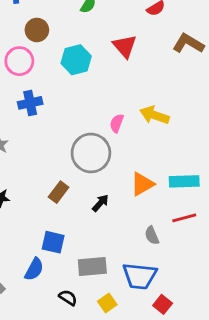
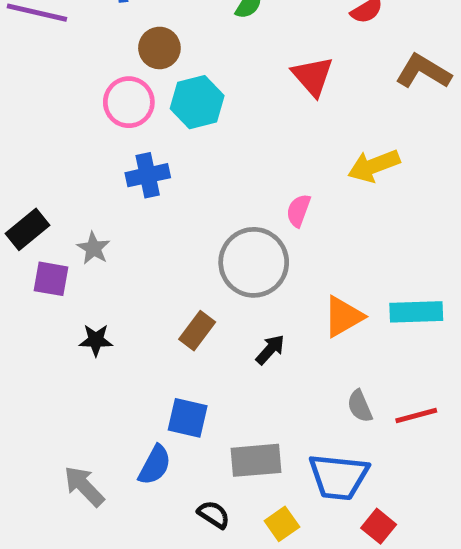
cyan hexagon: (76, 60) -> (197, 102), moved
yellow arrow: (154, 115) -> (374, 166), moved, turned -40
red line: (184, 218) -> (416, 416), moved

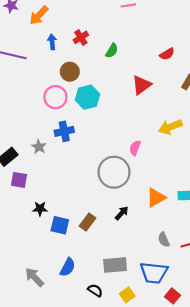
red triangle: (313, 76) -> (142, 85), turned 35
gray star: (93, 248) -> (39, 147), moved
brown rectangle: (197, 331) -> (87, 222), moved
blue square: (188, 418) -> (60, 225), moved

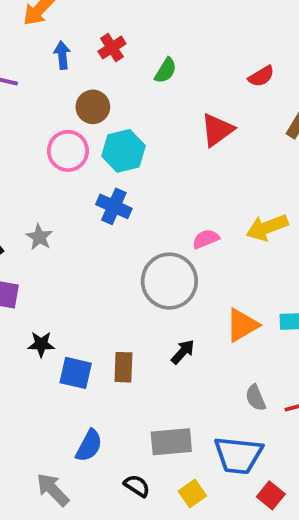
yellow arrow: (170, 127) -> (267, 227), moved
blue cross: (64, 131) -> (114, 206), moved, turned 36
pink semicircle: (135, 148) -> (206, 239), turned 48
brown rectangle: (87, 222) -> (123, 367), turned -35
gray arrow: (34, 277) -> (53, 490), moved

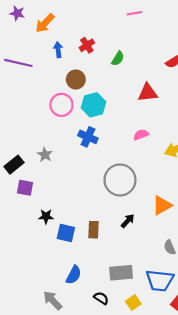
red triangle: (217, 130) -> (148, 93), turned 30
pink semicircle: (206, 239) -> (141, 135), moved

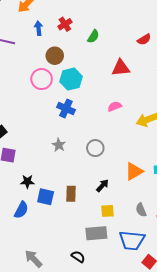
gray star: (45, 155) -> (59, 145), moved
gray circle: (120, 180) -> (95, 148), size x0.6
blue semicircle: (74, 275) -> (21, 210), moved
yellow square: (133, 303) -> (108, 211), moved, turned 32

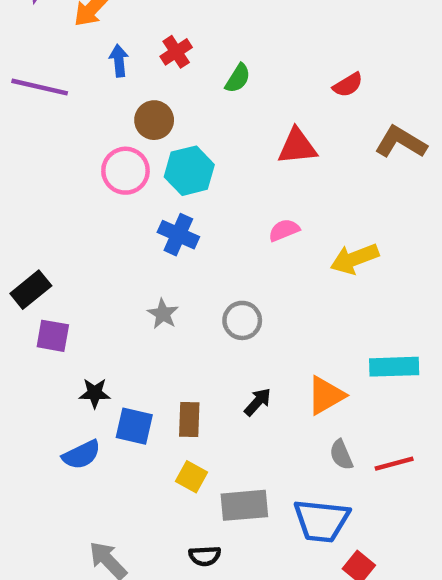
orange triangle: (134, 171) -> (326, 395), moved
blue semicircle: (21, 210) -> (81, 455), turned 36
yellow square: (108, 211) -> (192, 477), moved, turned 32
black semicircle: (78, 257) -> (205, 556), turned 144

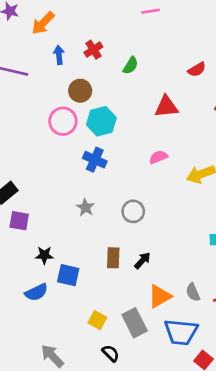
orange triangle: (326, 395) -> (160, 296), moved
brown rectangle: (189, 419) -> (113, 258), moved
yellow square: (192, 477) -> (97, 320), moved
gray rectangle: (244, 505) -> (135, 323), turned 68
black semicircle: (205, 556) -> (111, 353), turned -132

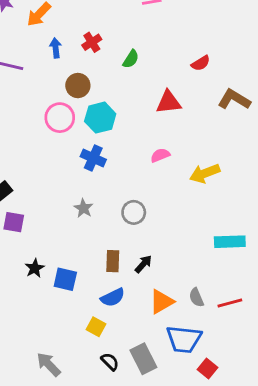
black star: (44, 255) -> (35, 268), moved, turned -30
blue semicircle: (36, 292) -> (113, 297), moved
gray rectangle: (135, 323) -> (143, 359), moved

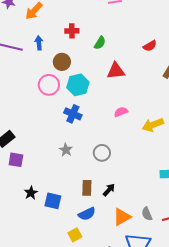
red cross: (92, 42) -> (72, 31), turned 32
blue arrow: (56, 48) -> (39, 43), moved
red triangle: (169, 102) -> (116, 71), moved
yellow square: (96, 327) -> (75, 235), turned 32

